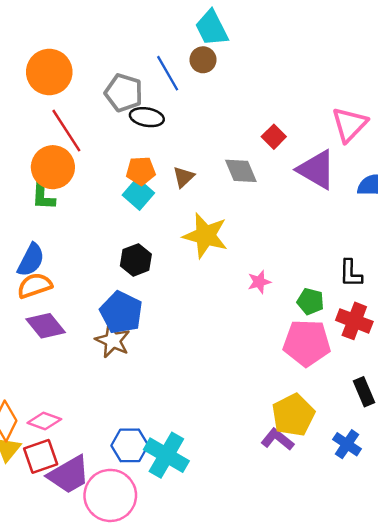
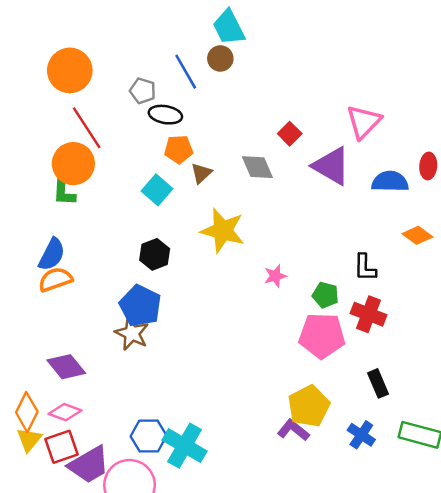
gray pentagon: (124, 93) -> (143, 91), size x0.7
orange pentagon: (141, 171) -> (179, 149), moved
purple diamond: (46, 326) -> (66, 367), moved

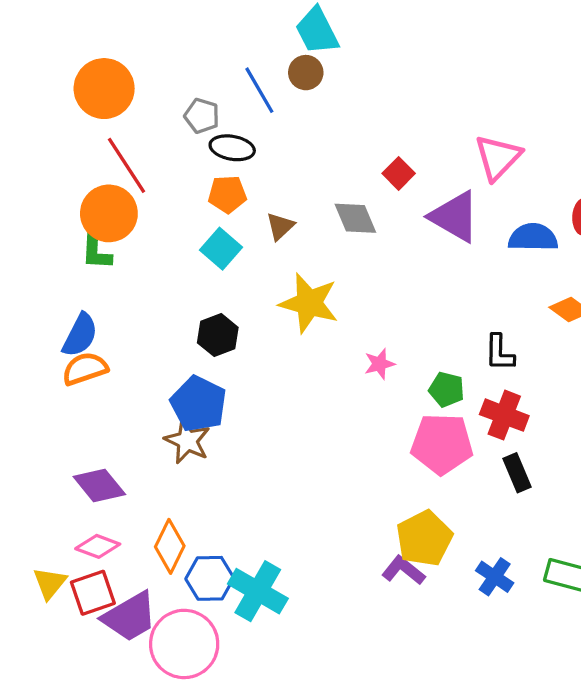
orange pentagon: (179, 149) -> (227, 194), moved
black rectangle: (378, 383) -> (517, 473), moved
orange diamond: (27, 412) -> (170, 546), moved

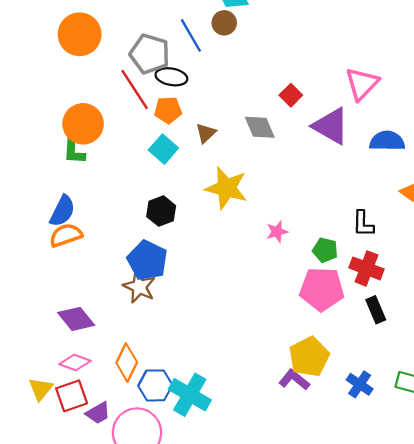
gray pentagon: (202, 116) -> (150, 54), size x1.6
red line: (127, 165) -> (135, 89), moved
purple trapezoid: (130, 617) -> (98, 413), size x0.6

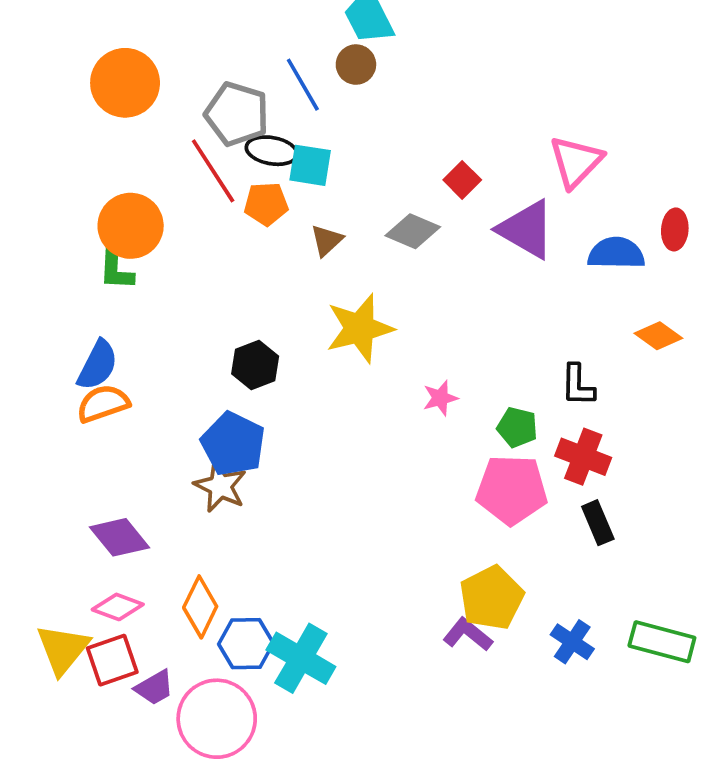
gray diamond: (260, 127) -> (413, 231), turned -44
cyan square: (163, 149) -> (310, 165), moved, turned -32
yellow star: (226, 188) -> (360, 328), turned -30
yellow triangle: (41, 389) -> (63, 649), size x1.4

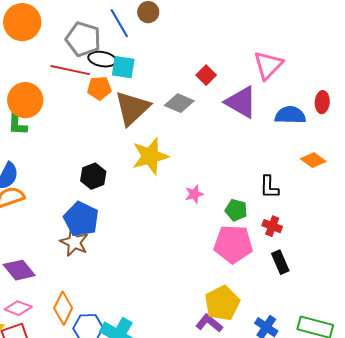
red line: (213, 171) -> (70, 70), turned -45
brown triangle: (327, 240) -> (132, 108), size x2.0
red cross: (583, 457) -> (272, 226), size x0.7

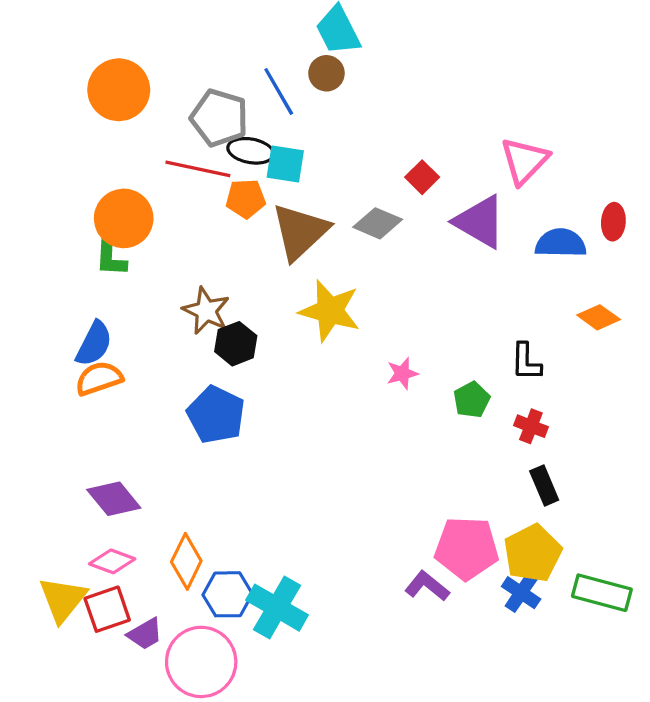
yellow star: (150, 156) -> (330, 311), turned 30
green pentagon: (236, 210) -> (472, 400), turned 30
brown star: (74, 242) -> (206, 311), moved
pink pentagon: (233, 244) -> (467, 548), moved
yellow pentagon: (222, 303) -> (533, 553), moved

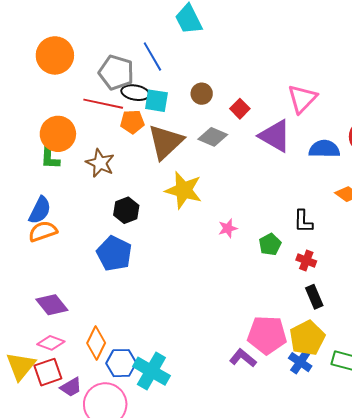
brown circle: (326, 73) -> (202, 94), moved
brown star: (206, 311) -> (100, 163), moved

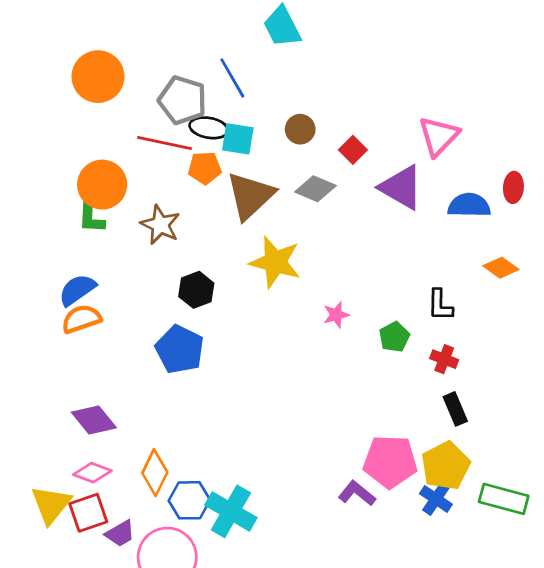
blue semicircle: (40, 210) -> (77, 290), turned -152

